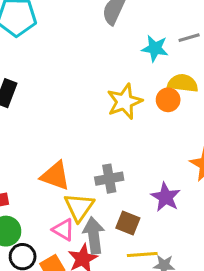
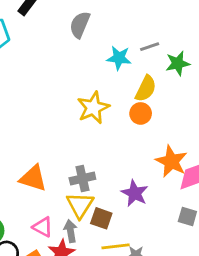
yellow semicircle: (183, 83) -> (146, 89), turned 112
orange circle: (168, 100) -> (141, 113), moved
yellow triangle: (79, 207) -> (80, 205), moved
gray arrow: (94, 235) -> (71, 231), size x0.7

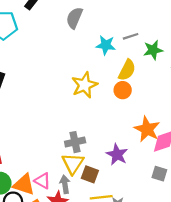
orange triangle: (33, 178) -> (24, 185), moved

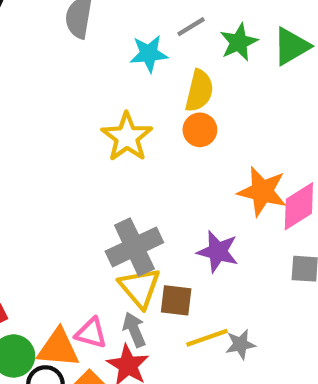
gray cross: (75, 142) -> (134, 247), size x1.4

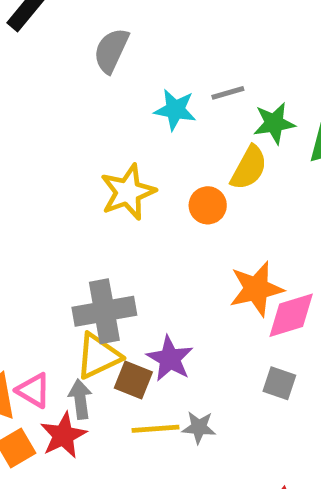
yellow semicircle: (199, 91) -> (249, 168), moved
orange star: (262, 191) -> (256, 289), turned 30
purple star: (218, 252) -> (170, 359), moved
yellow triangle: (140, 288) -> (98, 356), turned 30
gray star: (240, 344) -> (199, 427), moved

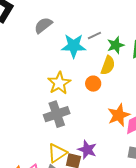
gray semicircle: (111, 50) -> (43, 25), turned 36
cyan star: (175, 110) -> (74, 46), size x1.4
gray cross: (104, 311) -> (57, 114), moved

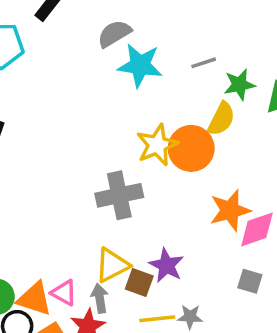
cyan star: (74, 46) -> (140, 65), moved
yellow star: (59, 83) -> (157, 145), moved
orange circle: (93, 84) -> (191, 148), size x1.6

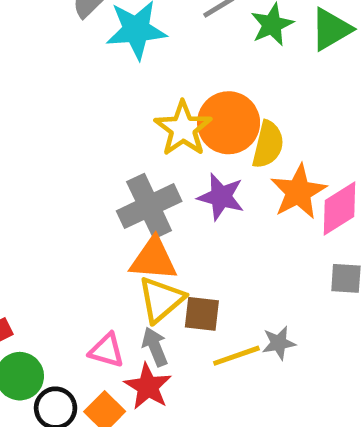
yellow semicircle: (221, 119) -> (268, 145), moved
purple star: (166, 265) -> (221, 197), moved
orange triangle: (34, 299) -> (153, 259), moved

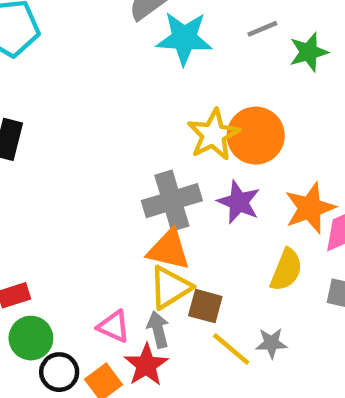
yellow semicircle: (268, 145) -> (286, 270), moved
yellow line: (236, 356) -> (231, 349), turned 51

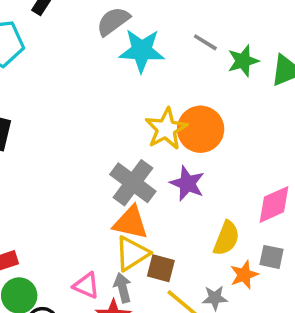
gray line: (262, 29) -> (205, 42), turned 55
gray cross: (172, 201) -> (133, 183), turned -36
orange star: (310, 208) -> (244, 275), moved, size x0.7

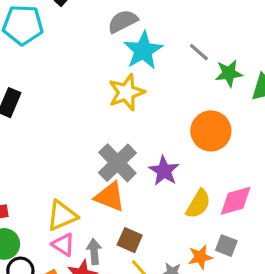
cyan star: (142, 51) -> (143, 50), turned 30
yellow star: (166, 129) -> (126, 92), moved
orange circle: (201, 129) -> (211, 131), moved
yellow semicircle: (226, 238) -> (198, 204), moved
yellow triangle: (132, 253) -> (62, 216), moved

